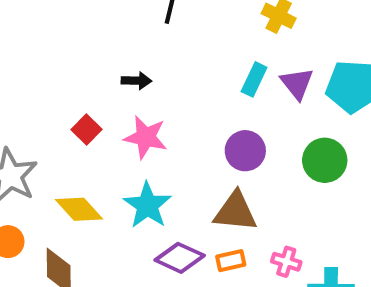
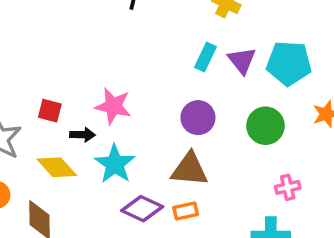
black arrow: (137, 81) -> (83, 135), moved
red square: (87, 130) -> (50, 111), moved, turned -30
pink cross: (286, 262) -> (288, 187), moved, turned -30

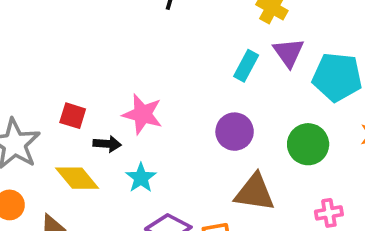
purple triangle: (242, 60) -> (289, 53), moved
cyan star: (115, 164) -> (141, 178), size x0.7
brown triangle: (190, 169) -> (255, 192), moved

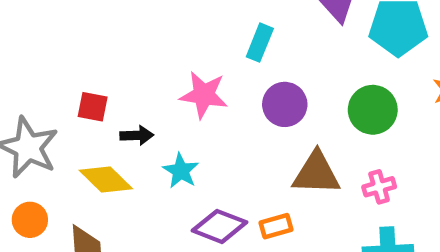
cyan rectangle: (246, 66) -> (260, 43), moved
pink star: (142, 114) -> (204, 95), moved
pink cross: (329, 213) -> (379, 187), moved

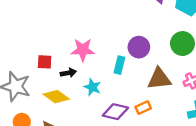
cyan rectangle: (260, 43) -> (119, 65), moved
pink star: (204, 95) -> (83, 50), moved

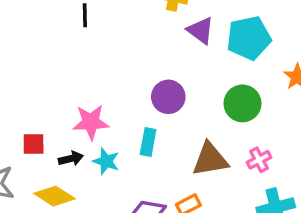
purple circle: (139, 47) -> (168, 97), moved
cyan star: (92, 87) -> (106, 161), moved

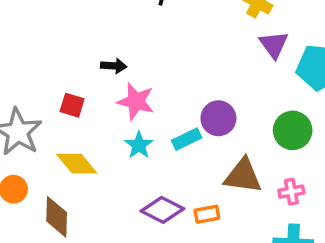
purple circle: (168, 97) -> (218, 118), moved
cyan rectangle: (148, 142) -> (187, 139), turned 36
black arrow: (71, 159) -> (114, 66), moved

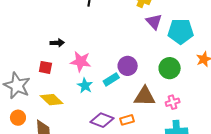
black arrow: (114, 66) -> (57, 43), moved

